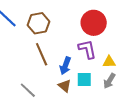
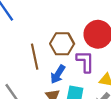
brown hexagon: (39, 23) -> (62, 44), moved

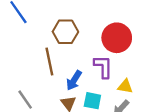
brown hexagon: (62, 44) -> (65, 32), moved

